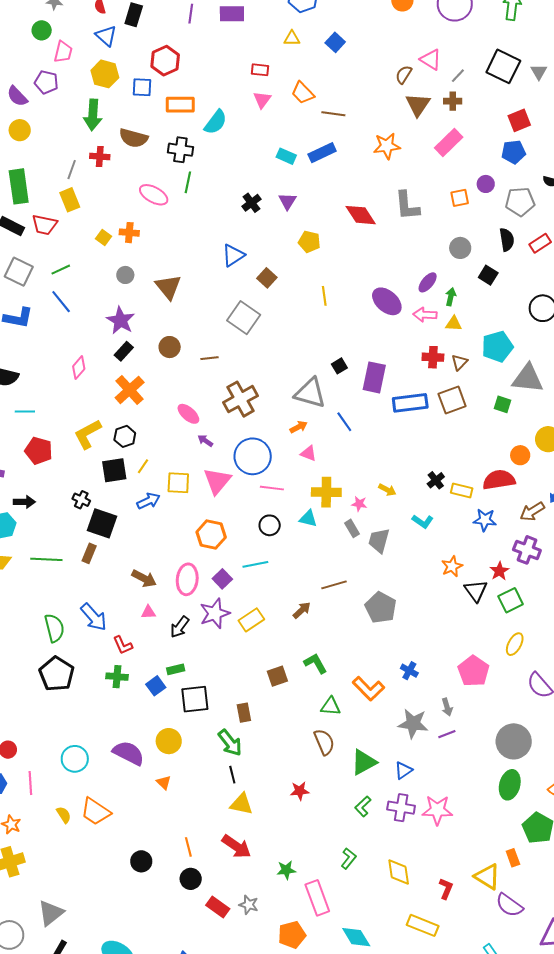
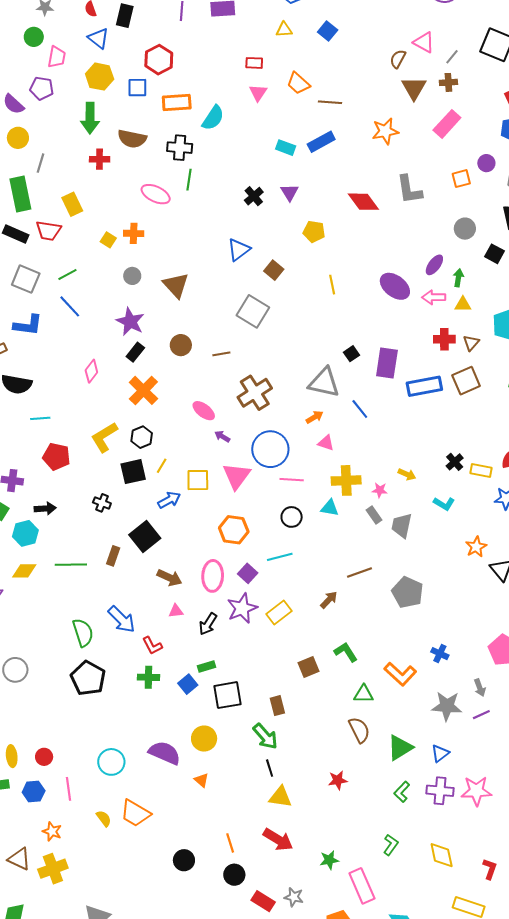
gray line: (72, 170) -> (41, 163), moved
black square: (102, 523) -> (145, 537), moved, turned 36

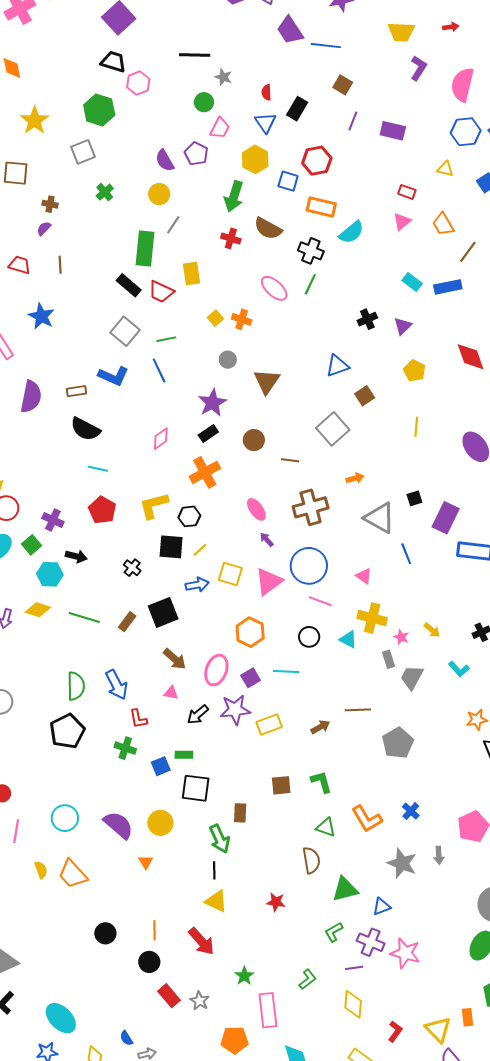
brown line: (330, 102) -> (468, 252), turned -75
orange arrow: (315, 417) -> (355, 478), moved
purple line: (481, 715) -> (354, 968), moved
green star: (329, 860) -> (244, 976), turned 30

